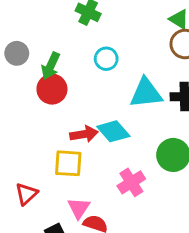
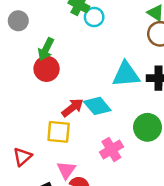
gray circle: (17, 53) -> (18, 21), moved
cyan circle: (106, 59) -> (94, 17), moved
red arrow: (84, 134) -> (73, 108), turned -30

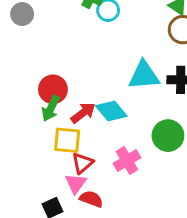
green arrow: (46, 49) -> (51, 108), moved
red circle: (47, 69) -> (53, 89), moved
red triangle: (22, 157) -> (82, 163), moved

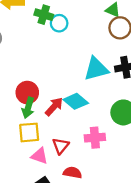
yellow square: (67, 140) -> (29, 132), moved
pink cross: (127, 160) -> (95, 138), turned 36
pink triangle: (76, 184) -> (39, 156), moved, turned -36

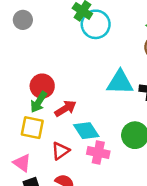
cyan circle: (59, 23) -> (96, 24), size x1.5
cyan diamond: (76, 101) -> (86, 131), moved
pink triangle: (39, 156) -> (22, 163), moved

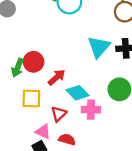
cyan triangle: (120, 82) -> (99, 47), turned -40
green arrow: (39, 102) -> (18, 68), moved
pink triangle: (22, 163) -> (43, 132), moved

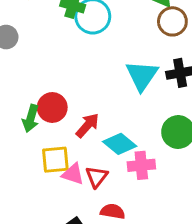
pink triangle: (43, 132) -> (73, 174), moved

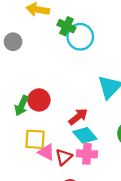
red arrow: (87, 125) -> (78, 117), moved
pink cross: (141, 165) -> (87, 154), moved

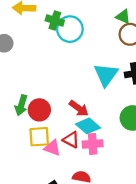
red circle: (39, 100) -> (39, 110), moved
red arrow: (78, 117) -> (79, 108), turned 84
red triangle: (64, 157) -> (71, 140), moved, turned -42

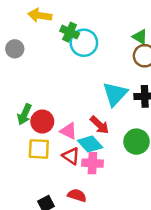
red arrow: (79, 108) -> (100, 125), moved
pink triangle: (52, 148) -> (69, 131), moved

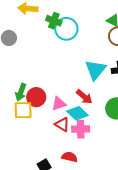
pink triangle: (69, 131) -> (59, 104), turned -42
yellow square: (39, 149) -> (23, 110), moved

